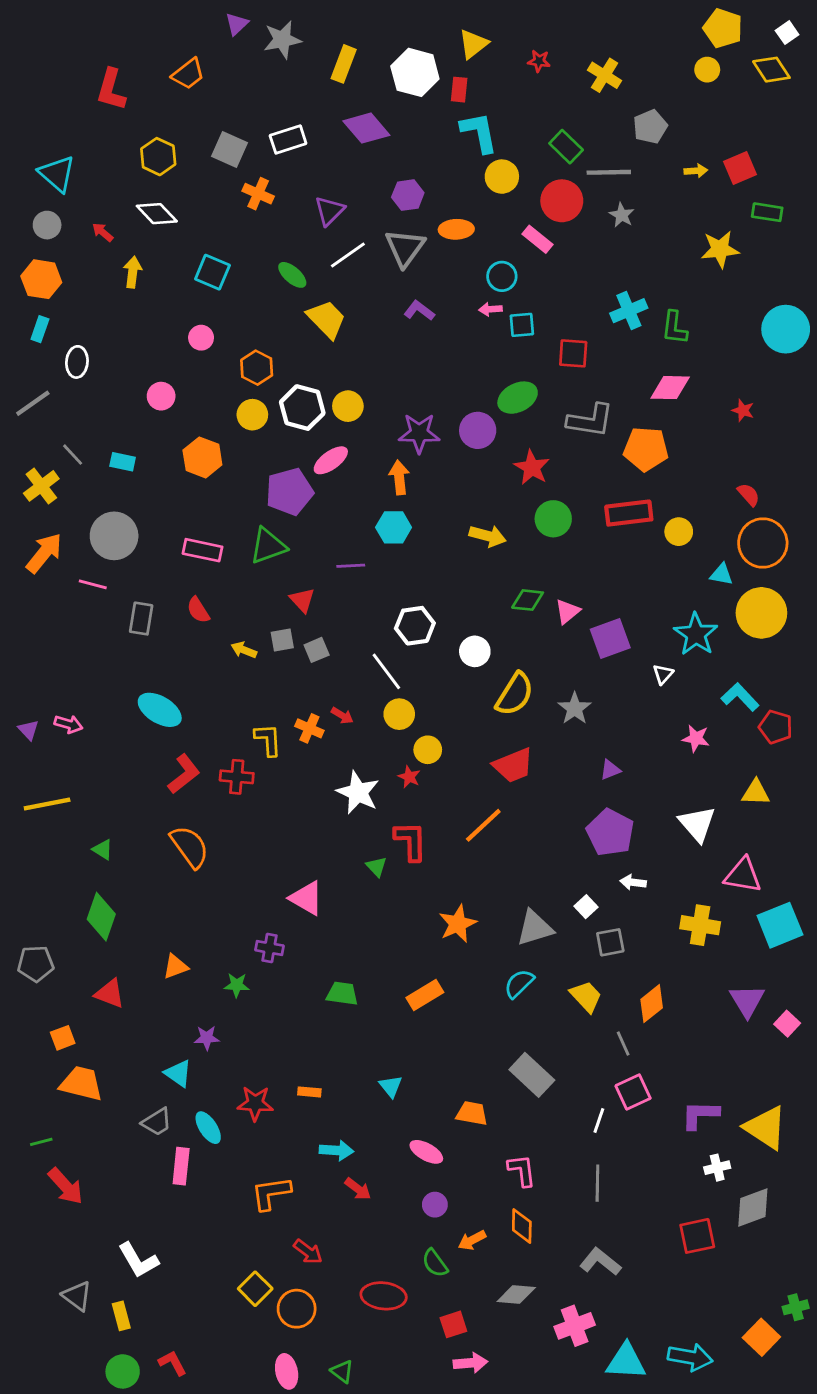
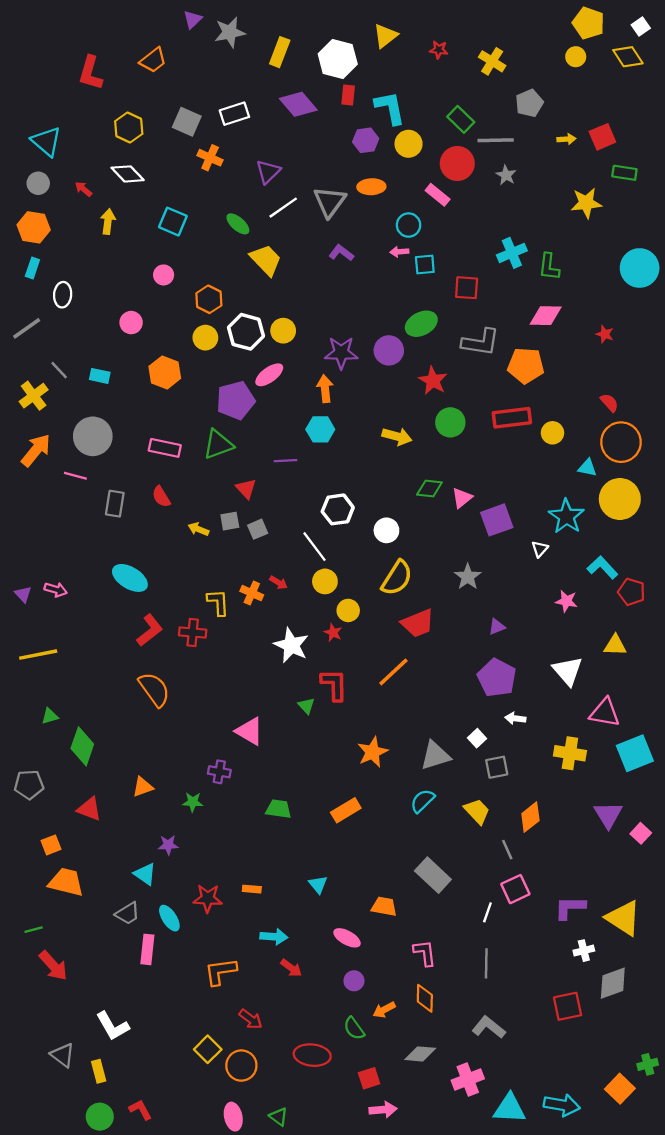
red rectangle: (459, 90) -> (348, 95), moved
purple hexagon: (408, 195) -> (366, 140), moved
yellow semicircle: (515, 694) -> (397, 578), moved
green triangle: (103, 850) -> (50, 716), moved, turned -48

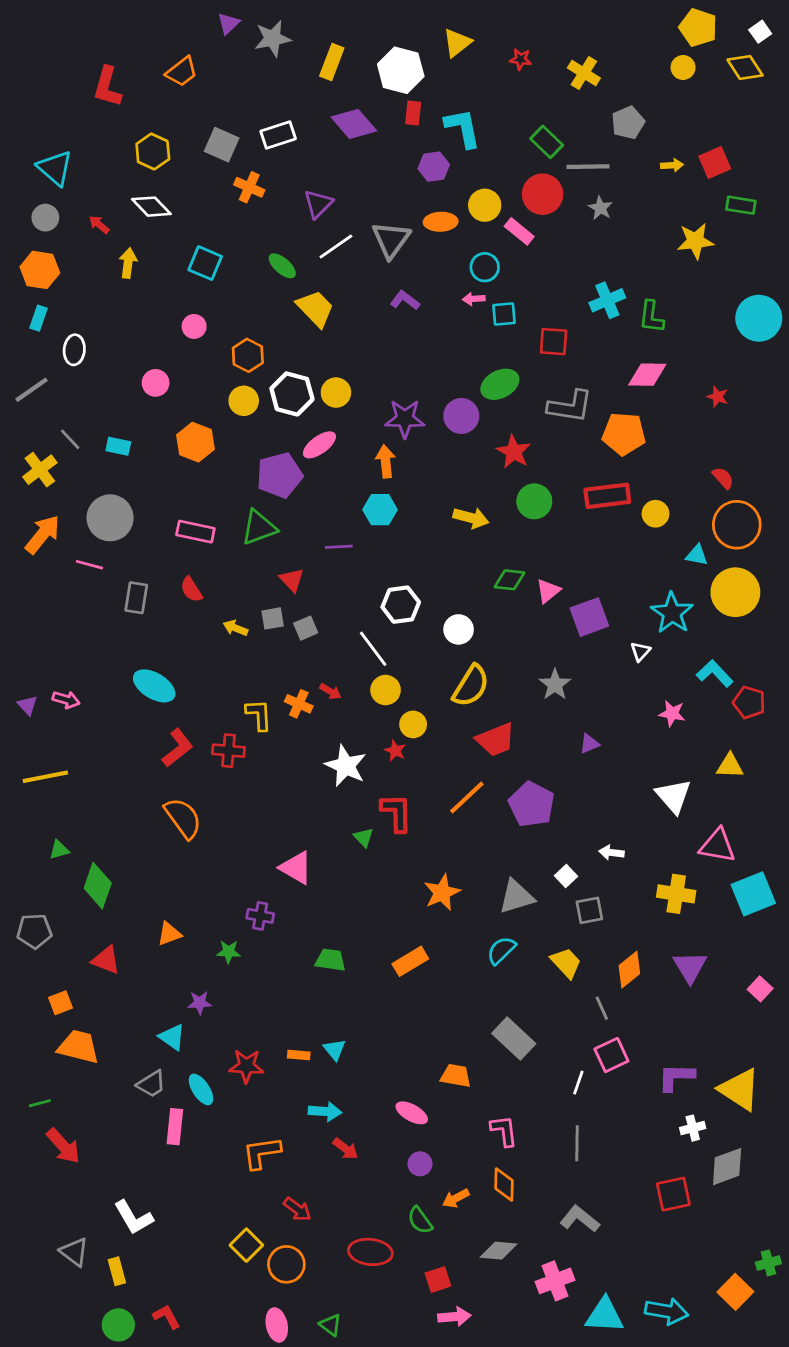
yellow circle: (409, 144) -> (485, 205), moved
purple pentagon: (497, 678) -> (532, 804), moved
purple triangle: (608, 815) -> (690, 967), moved
cyan triangle: (318, 884) -> (335, 1050), moved

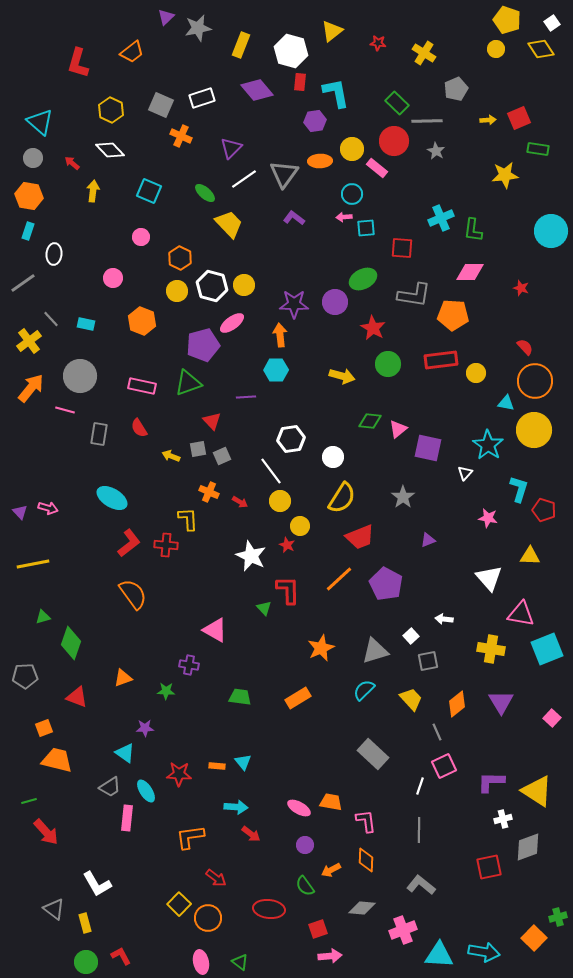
purple square: (589, 617) -> (428, 448), turned 32
cyan L-shape: (715, 674) -> (519, 489), turned 60
orange cross: (299, 704) -> (209, 492), moved
orange trapezoid: (456, 1076) -> (331, 802), moved

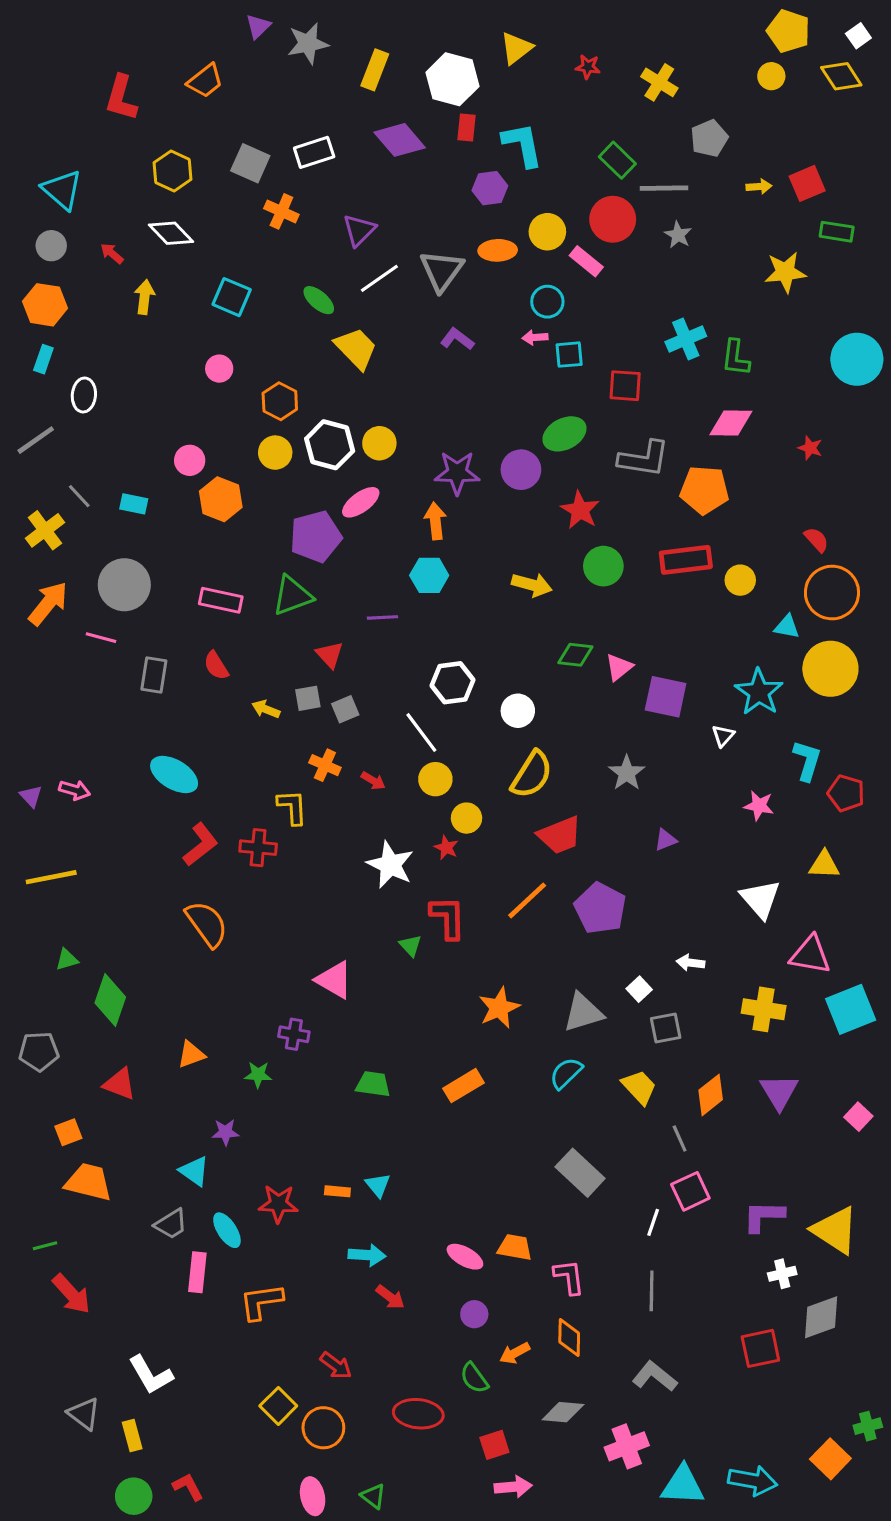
pink circle: (113, 278) -> (190, 460), moved
orange L-shape: (190, 837) -> (261, 1302), moved

